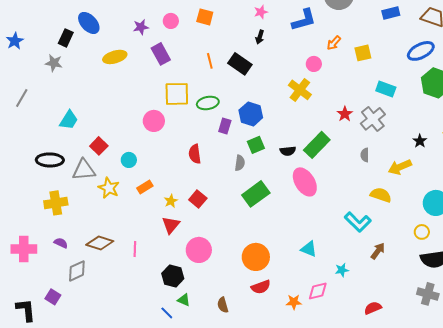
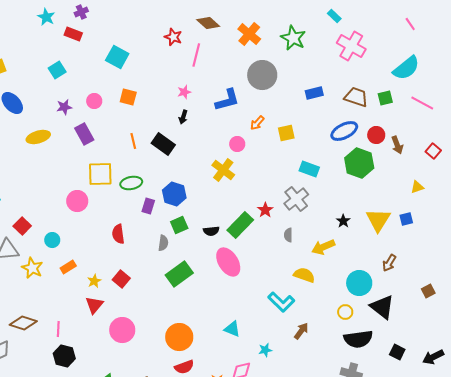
red star: (345, 114) -> (265, 210), moved
black hexagon: (173, 276) -> (64, 356), moved

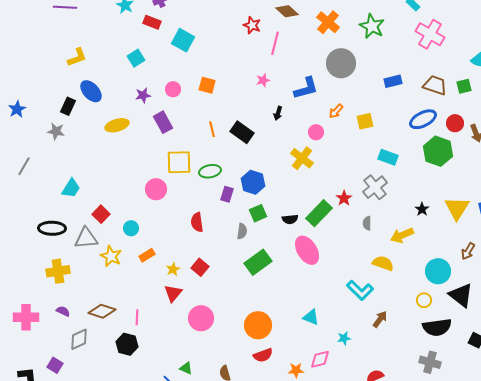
cyan square: (117, 57) -> (183, 40), moved
black arrow: (183, 117) -> (278, 113), moved
black hexagon: (64, 356) -> (127, 344), moved

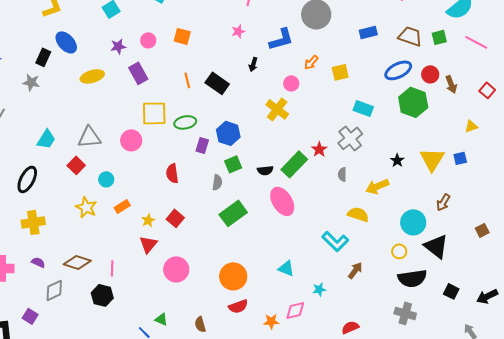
black ellipse: (52, 228) -> (27, 179), turned -64
gray triangle: (86, 238) -> (89, 137), moved

